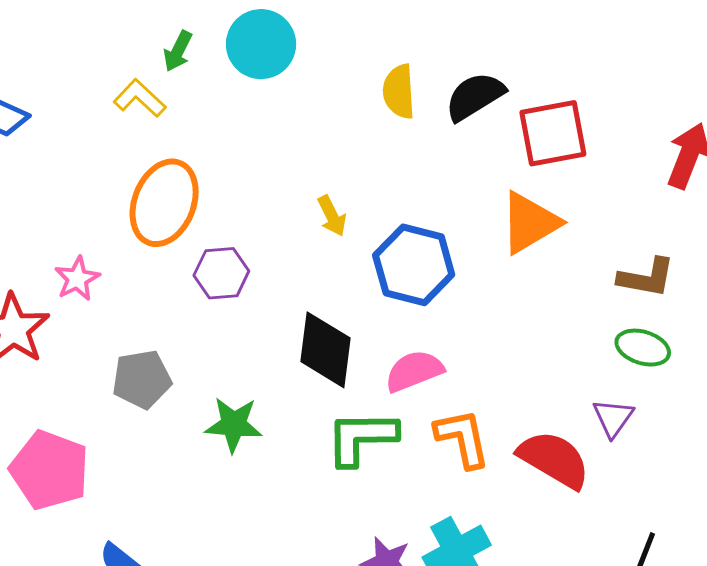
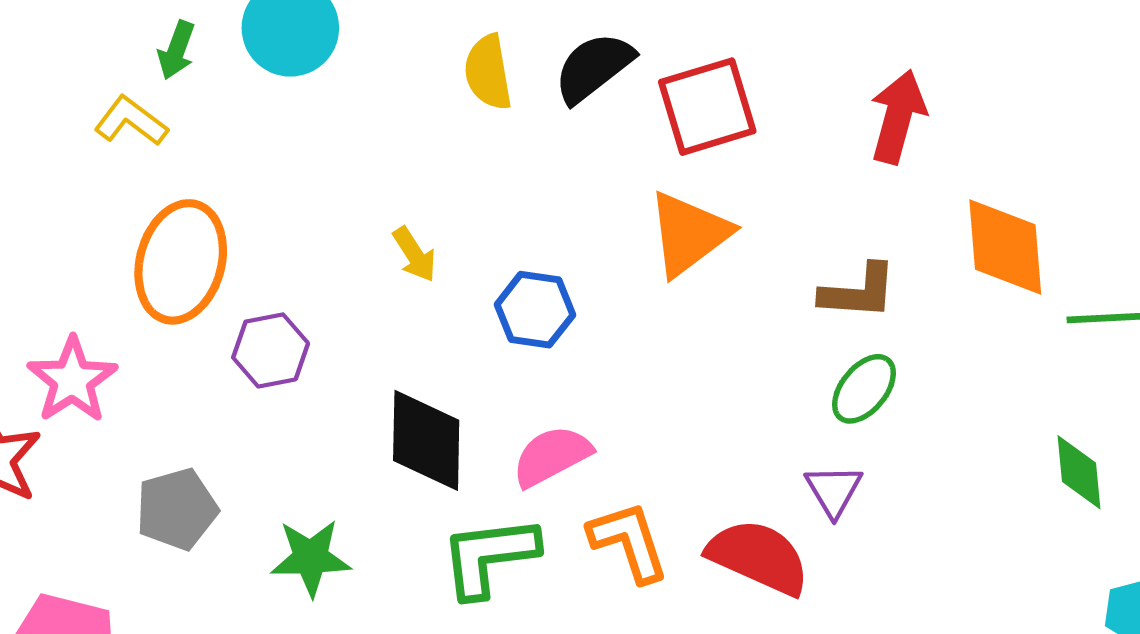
blue hexagon: (414, 265) -> (535, 310), size x0.7
pink star: (77, 279) -> (72, 380), size x1.4
green ellipse: (643, 348) -> (864, 389), turned -62

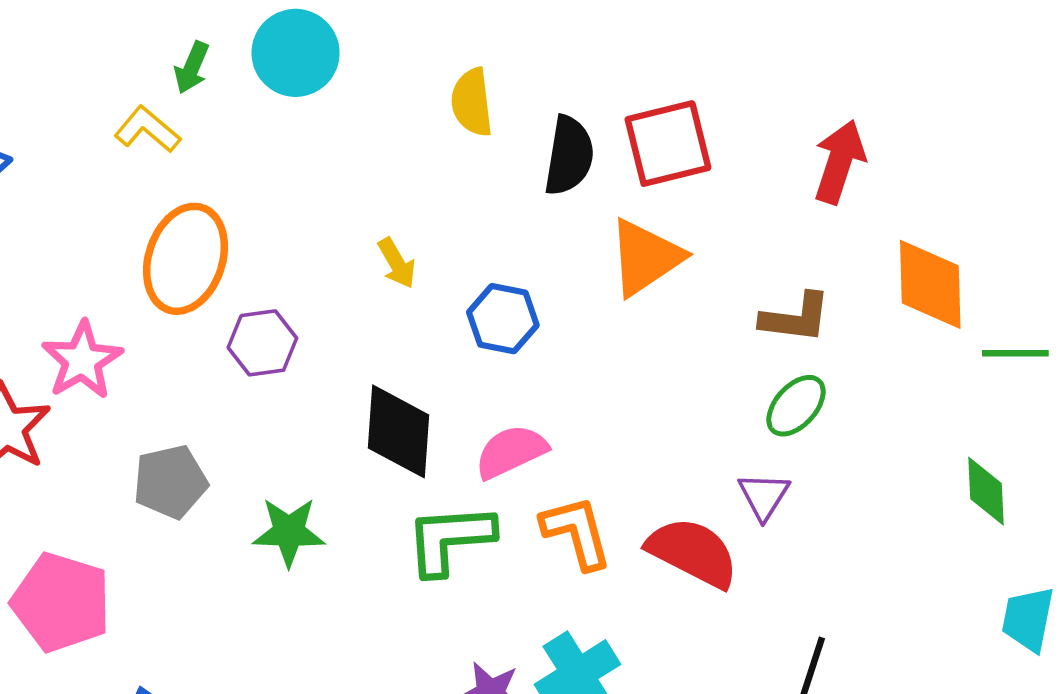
black semicircle: (594, 67) -> (569, 156), moved, turned 134

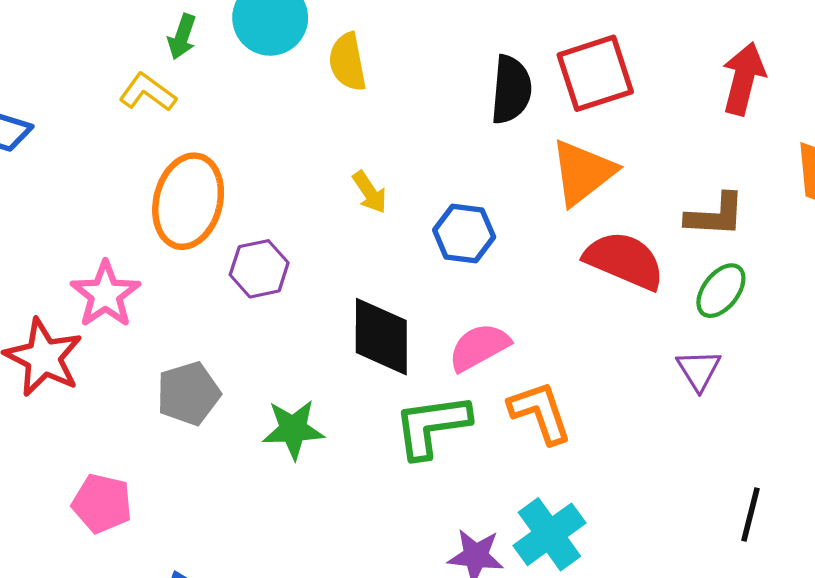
yellow semicircle: (472, 102) -> (347, 62), moved
red semicircle: (693, 552) -> (624, 260), moved
pink pentagon: (61, 602) -> (102, 503), size x0.7

